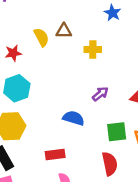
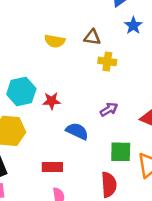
brown triangle: (64, 31) -> (92, 37), moved
yellow semicircle: (41, 37) -> (55, 41), turned 120
red star: (13, 53) -> (52, 101), moved

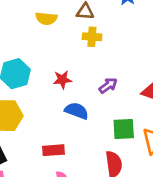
yellow cross: (107, 61) -> (92, 37), moved
red star: (52, 101) -> (62, 80), moved

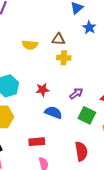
green square: (124, 129) -> (87, 115), moved, turned 30

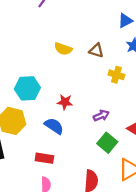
yellow cross: (64, 58) -> (116, 75), moved
blue semicircle: (53, 112) -> (54, 126), moved

